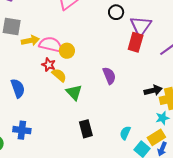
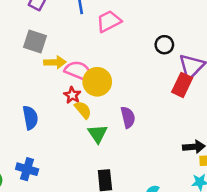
yellow circle: (67, 51) -> (97, 82), size x1.5
purple semicircle: (109, 76) -> (128, 117), moved

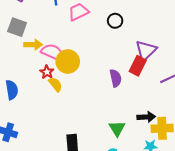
black circle: (164, 45) -> (115, 21), moved
purple semicircle: (128, 117) -> (116, 78), moved
green triangle: (98, 134) -> (117, 128), moved

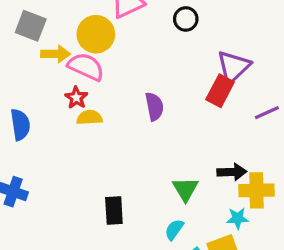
yellow circle: (68, 62) -> (96, 34), moved
purple semicircle: (116, 78) -> (154, 106), moved
yellow semicircle: (55, 84) -> (89, 118), turned -56

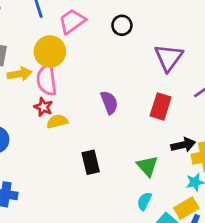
pink semicircle: (86, 67) -> (47, 80), turned -112
red rectangle: (220, 91) -> (161, 106), moved
black rectangle: (114, 210) -> (91, 162), moved

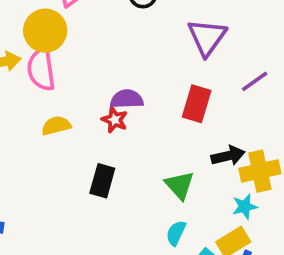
purple semicircle: (109, 102) -> (127, 99), turned -70
red star: (43, 107) -> (115, 120), moved
black rectangle: (91, 162) -> (102, 181), turned 30

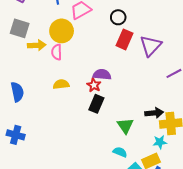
pink semicircle: (41, 69) -> (57, 52), size x0.7
red rectangle: (197, 104) -> (124, 39), moved
black rectangle: (102, 181) -> (96, 104), moved
cyan semicircle: (176, 233) -> (120, 152), turned 80

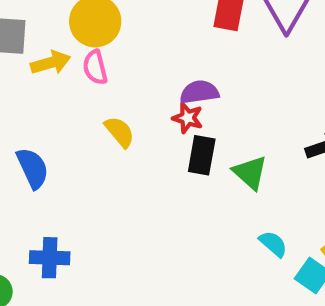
yellow semicircle: (61, 84) -> (119, 132), turned 70
green triangle: (125, 126) -> (250, 173), moved
cyan semicircle: (120, 152) -> (273, 244), turned 32

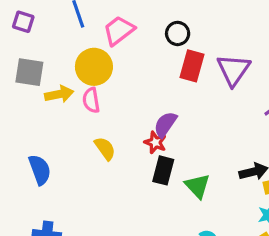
purple semicircle: (199, 92) -> (165, 124), turned -52

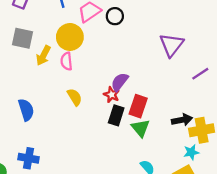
black circle: (178, 33) -> (115, 16), moved
red rectangle: (192, 66) -> (138, 106), moved
yellow arrow: (59, 94) -> (43, 56), turned 126

